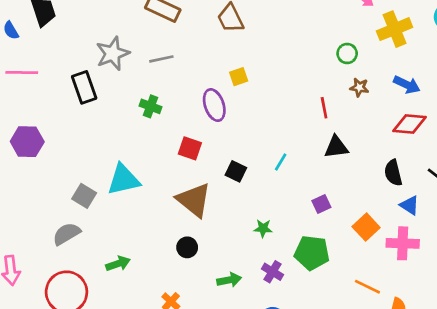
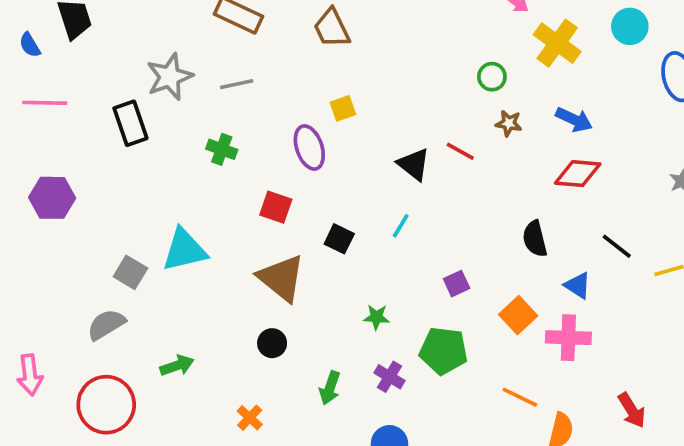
yellow cross: (395, 29) -> (557, 43), turned -32
red line: (324, 108) -> (460, 151), turned -50
black triangle: (336, 147) -> (414, 164), moved, turned 45
black semicircle: (393, 173) -> (535, 239), moved
green arrow: (229, 280) -> (330, 388), turned 120

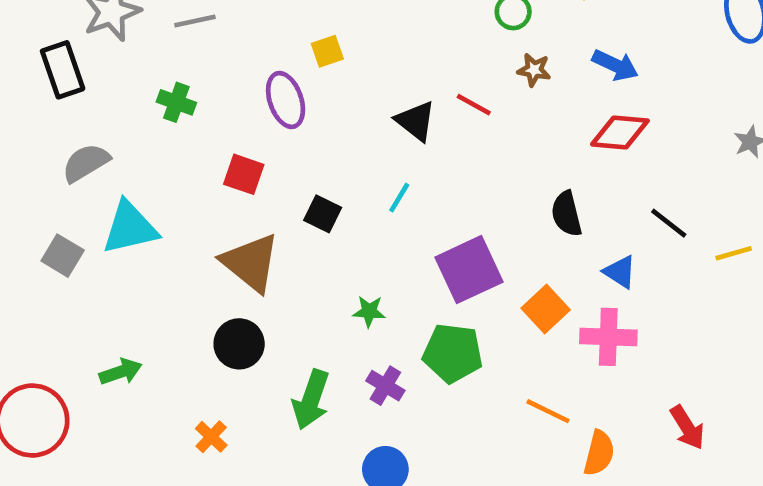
purple square: (457, 284) -> (469, 270), size x2.0
gray semicircle: (106, 325) -> (86, 163), moved
black circle: (272, 343) -> (239, 344), size x1.4
green arrow: (330, 388) -> (311, 400), size x1.4

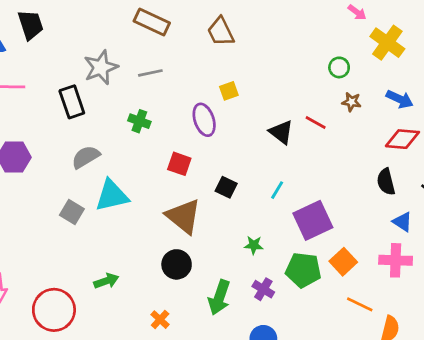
cyan line: (399, 198) -> (277, 190), moved
black semicircle: (567, 214) -> (386, 182), moved
orange square: (546, 309) -> (343, 262), moved

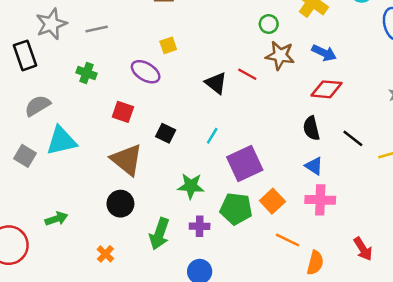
brown star: (351, 102) -> (280, 55), size x1.6
purple ellipse: (204, 120) -> (146, 72), turned -40
blue triangle: (402, 222) -> (314, 166), moved
green star: (254, 245) -> (191, 186), size x1.5
purple cross: (263, 289) -> (200, 226), turned -30

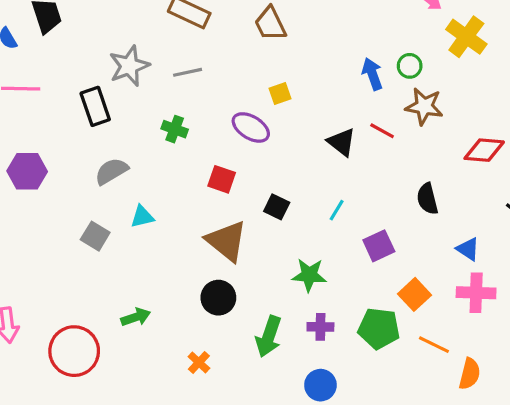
blue arrow: (324, 53) -> (372, 74), moved, turned -135
black semicircle: (311, 128) -> (427, 199), moved
cyan triangle: (61, 141) -> (142, 217), size x0.6
purple square: (245, 163) -> (379, 246), size x0.7
green pentagon: (236, 209) -> (379, 328), moved

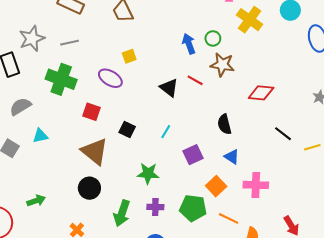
green cross: (175, 129) -> (61, 79), size x1.8
blue triangle: (468, 249) -> (232, 157), moved

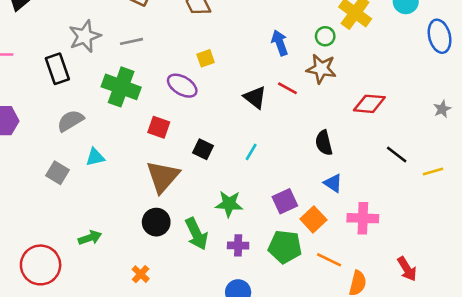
green circle: (213, 38) -> (325, 36), moved
brown triangle: (95, 151) -> (163, 177), turned 32
purple square: (193, 155) -> (285, 201), moved
green arrow: (122, 213) -> (196, 234), moved, turned -45

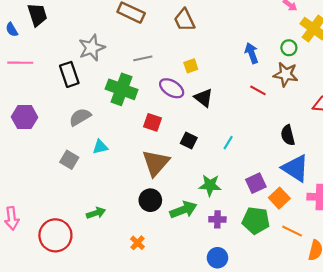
gray line: (132, 41) -> (143, 58), moved
black triangle: (255, 97) -> (204, 98), moved
blue triangle: (333, 183) -> (295, 168), size x1.8
green arrow: (196, 234) -> (183, 210), turned -85

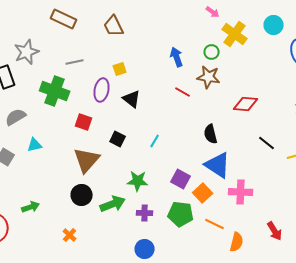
purple ellipse: (172, 88) -> (102, 90), turned 70
purple square: (256, 183) -> (181, 179), turned -36

